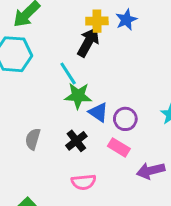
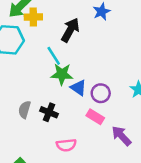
yellow cross: (97, 21) -> (33, 17), moved
black cross: (76, 141) -> (49, 112), moved, turned -30
purple arrow: (151, 171) -> (121, 136), turned 60

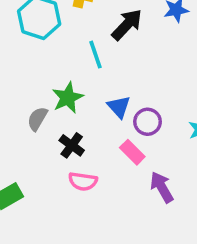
green star: (62, 74) -> (68, 98), moved, turned 30
black cross: (49, 112) -> (72, 145), moved

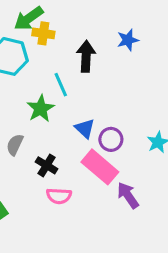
black arrow: (127, 25) -> (86, 56), turned -36
green star: (68, 98) -> (41, 109), moved
pink rectangle: (132, 152) -> (100, 167), size x1.6

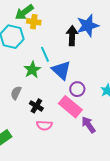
blue star: (128, 40) -> (88, 26), size x1.6
black arrow: (86, 56) -> (72, 36), moved
blue triangle: (85, 128) -> (61, 70), moved, size x1.5

